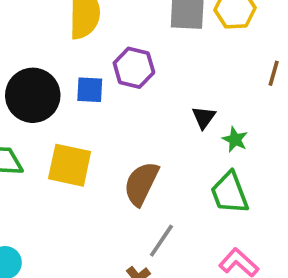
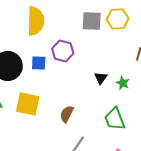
green star: (235, 139) -> (123, 83), moved
brown semicircle: (141, 184) -> (67, 114), size x0.7

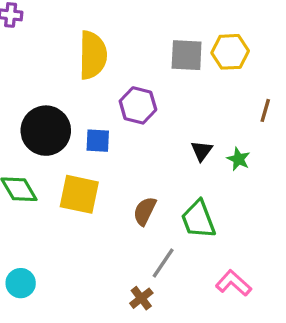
blue square: (39, 63) -> (98, 141), moved
green trapezoid: (115, 119) -> (198, 219), moved

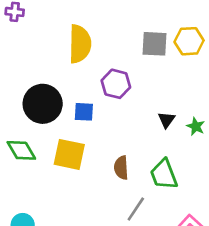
brown semicircle: (145, 211) -> (121, 168), turned -30

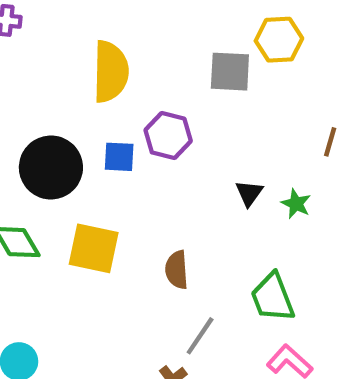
yellow hexagon: (189, 41) -> (279, 40), moved
blue square: (84, 112) -> (119, 157), moved
green trapezoid: (164, 174) -> (273, 297), moved

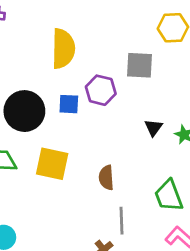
gray square: (230, 72) -> (140, 65), moved
gray line: (200, 336) -> (122, 221), turned -36

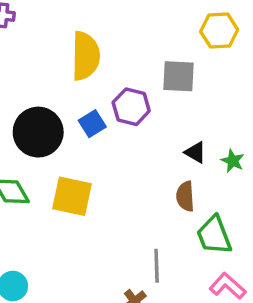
blue square: (69, 104) -> (92, 124), turned -35
black triangle: (153, 128) -> (195, 152), turned -36
brown semicircle: (106, 178) -> (185, 196), moved

